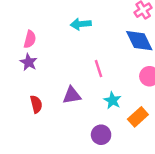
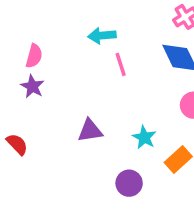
pink line: (99, 69) -> (121, 64), moved
red semicircle: (36, 104) -> (17, 144), moved, turned -30

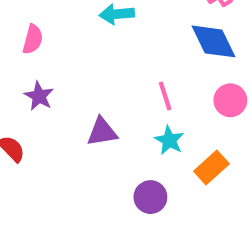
pink line: (121, 64) -> (165, 96), moved
purple star: (32, 86) -> (39, 96), moved

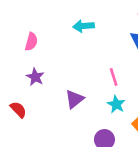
purple triangle: (102, 132) -> (74, 99), turned -30

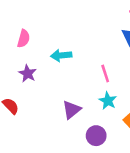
cyan arrow: (84, 26) -> (61, 55), moved
purple triangle: (74, 99) -> (72, 110), moved

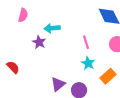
purple star: (28, 74) -> (39, 42), moved
purple triangle: (72, 110) -> (58, 84), moved

